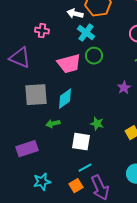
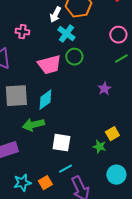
white arrow: (75, 14) -> (55, 15), turned -77
green arrow: (53, 124) -> (33, 125), size x1.5
green star: (97, 124) -> (99, 147), moved
orange square: (76, 186) -> (45, 183), moved

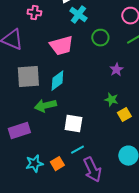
green circle: (74, 57) -> (100, 38), moved
green star: (99, 147) -> (111, 100), moved

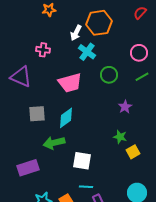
gray square: (28, 77) -> (37, 114), size x0.7
cyan line: (77, 150) -> (86, 187), turned 32

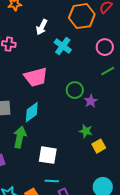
orange hexagon: (99, 23) -> (82, 16), moved
cyan cross: (87, 52) -> (63, 46), moved
green circle: (109, 75) -> (75, 90), moved
green arrow: (54, 143) -> (20, 137), turned 115

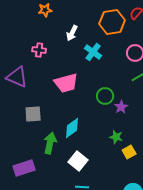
cyan diamond: (32, 112) -> (72, 128), moved
white square: (48, 155) -> (78, 161), turned 30

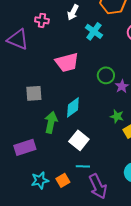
pink cross: (39, 50) -> (42, 20), moved
purple triangle: (17, 77) -> (18, 39), moved

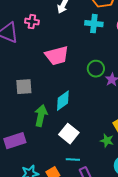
pink cross: (42, 20) -> (32, 22), moved
cyan cross: (94, 31) -> (94, 24), moved, turned -30
green star: (117, 116) -> (107, 141), moved

